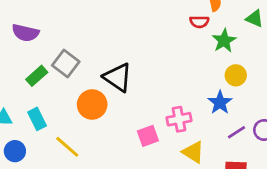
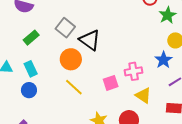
gray square: (66, 64) -> (65, 28), moved
yellow line: (67, 147) -> (74, 87), moved
blue circle: (15, 151) -> (29, 90), moved

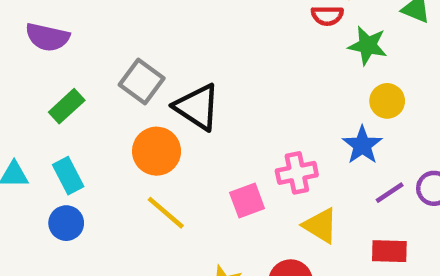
green star: (168, 15) -> (368, 45), turned -30

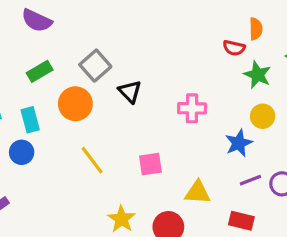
black triangle: (197, 107) -> (130, 92), size x0.7
orange circle: (157, 151) -> (75, 104), moved
pink cross: (297, 173) -> (192, 108), moved
yellow triangle: (320, 225) -> (197, 192), turned -40

